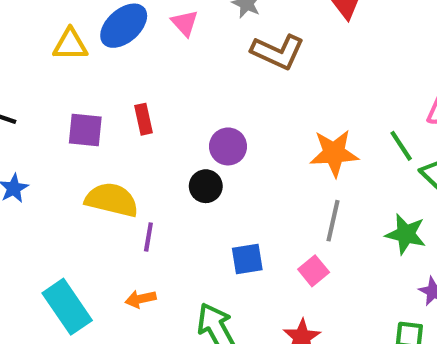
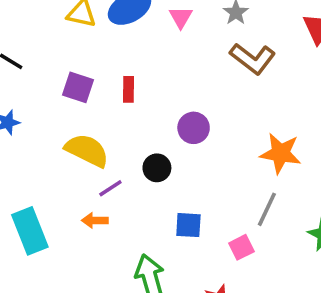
black circle: (206, 186) -> (157, 168), moved
purple line: (148, 237) -> (110, 188), turned 35
orange arrow: (140, 299) -> (95, 220), moved

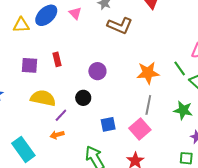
pink square: (241, 247) -> (140, 129), size x1.5

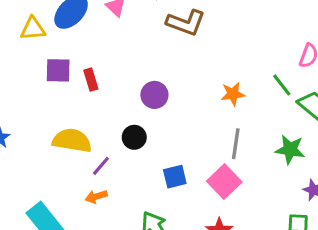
purple square: (29, 65) -> (58, 70), moved
orange star: (148, 73) -> (233, 94), size x0.7

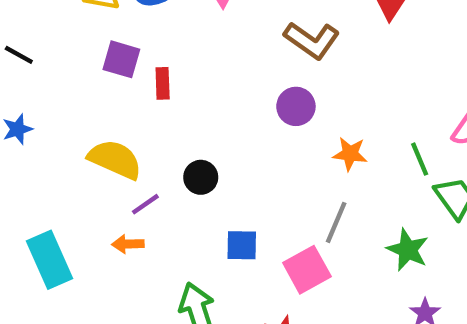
purple circle: (154, 95) -> (296, 106), moved

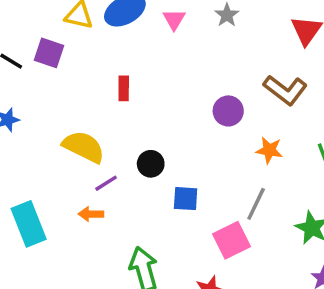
brown L-shape: (312, 40) -> (285, 90), moved
purple square: (121, 59) -> (49, 53), moved
blue square: (242, 245) -> (186, 199), moved

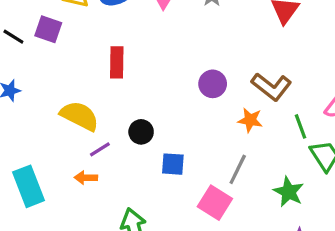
red rectangle: (124, 88) -> (117, 62), size x1.4
brown L-shape: (285, 90) -> (271, 87), moved
pink square: (231, 240) -> (215, 203), turned -32

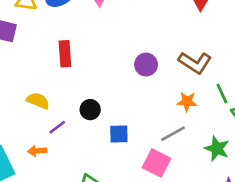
yellow semicircle: (80, 116) -> (38, 101), size x0.7
orange star: (250, 120) -> (187, 102), moved
gray line: (238, 169) -> (173, 134), turned 40
orange arrow: (86, 178) -> (37, 151), moved

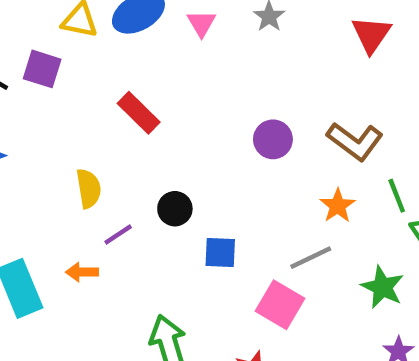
red rectangle: (65, 54) -> (139, 113), turned -45
yellow semicircle: (38, 101) -> (89, 188), turned 55
orange star: (187, 102) -> (338, 206), turned 30

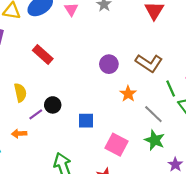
orange star: (338, 206) -> (128, 94), moved
black circle: (175, 209) -> (53, 105), moved
gray line: (311, 258) -> (153, 114), moved, turned 72
green star: (382, 287) -> (155, 140), moved

